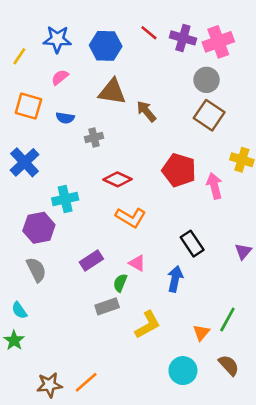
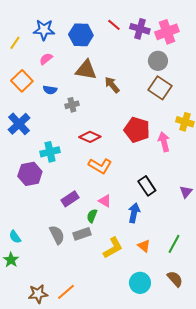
orange square: (28, 106) -> (22, 81), turned 30
gray semicircle: (36, 270) -> (57, 235), moved
orange triangle: (201, 333) -> (144, 246), moved, turned -32

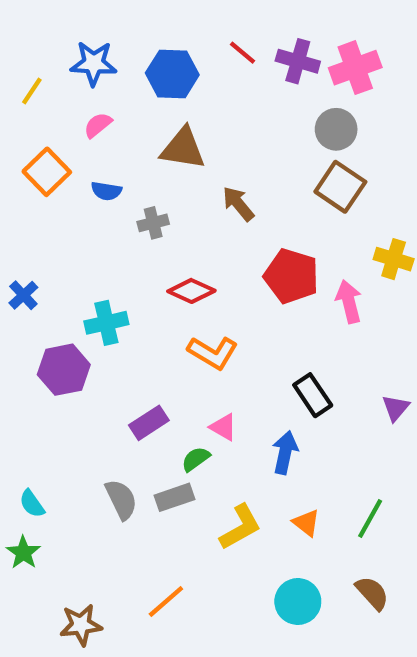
brown arrow: (112, 85) -> (238, 204), moved
blue cross: (19, 124) -> (23, 295), moved, size x0.6
green semicircle: (92, 216) -> (196, 459), turned 32
orange line: (66, 292) -> (166, 602), moved

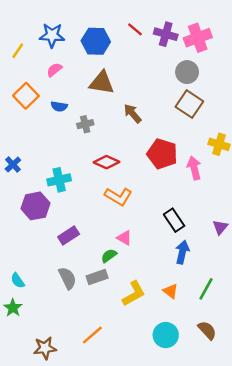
purple rectangle: (149, 423) -> (69, 236), moved
blue arrow: (285, 453) -> (182, 252), moved

